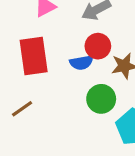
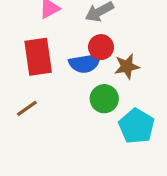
blue semicircle: (81, 63) -> (85, 63), size x1.4

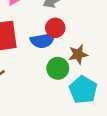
brown star: (127, 66) -> (78, 54), moved

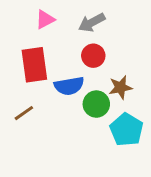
blue semicircle: (43, 40) -> (69, 86), moved

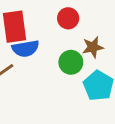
blue semicircle: (69, 86) -> (25, 49), moved

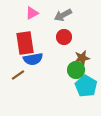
green circle: (71, 62) -> (76, 70), moved

